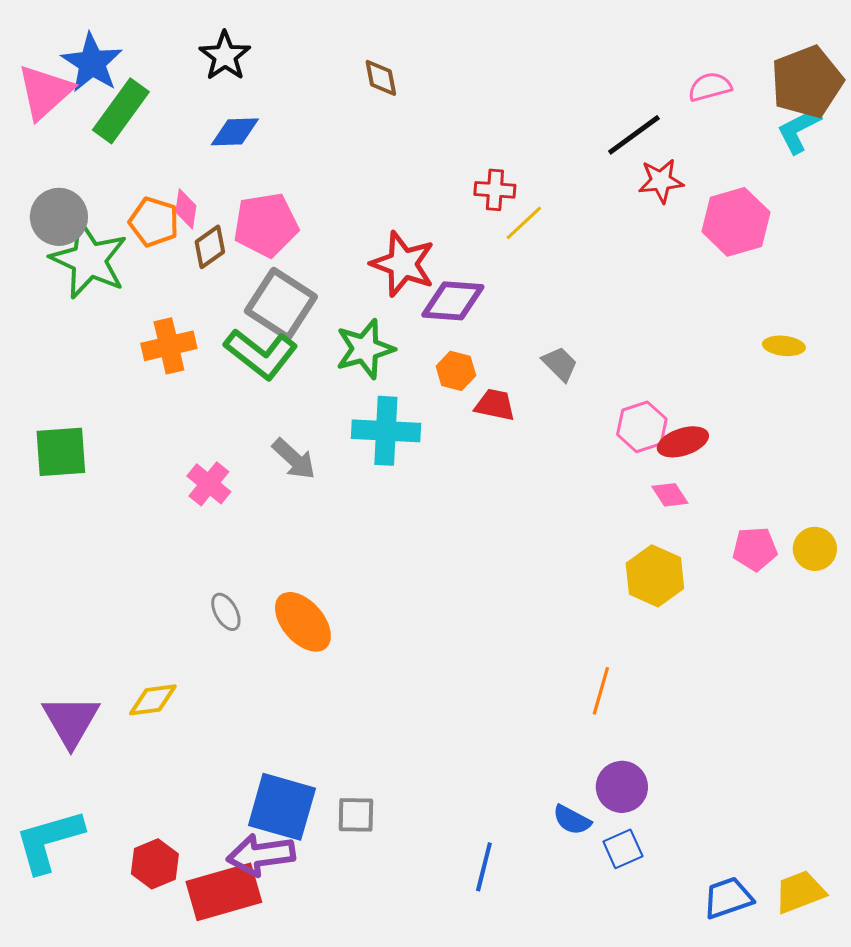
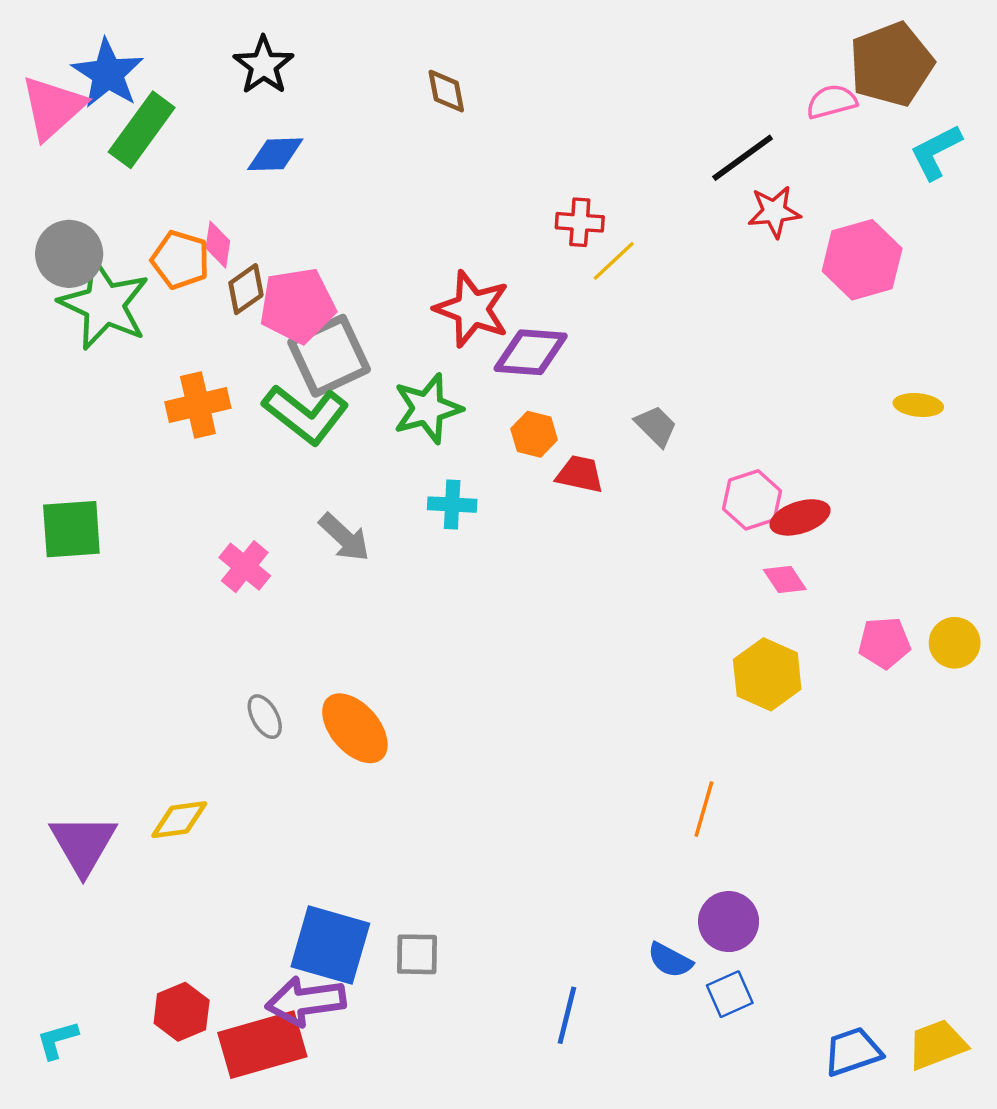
brown pentagon: (807, 82) -> (891, 64), moved
pink pentagon: (266, 225) -> (298, 305), moved
gray square: (281, 304) -> (329, 356), turned 32
cyan cross: (386, 431) -> (452, 505), size x0.6
cyan L-shape: (49, 841) -> (57, 1040), moved, size x0.5

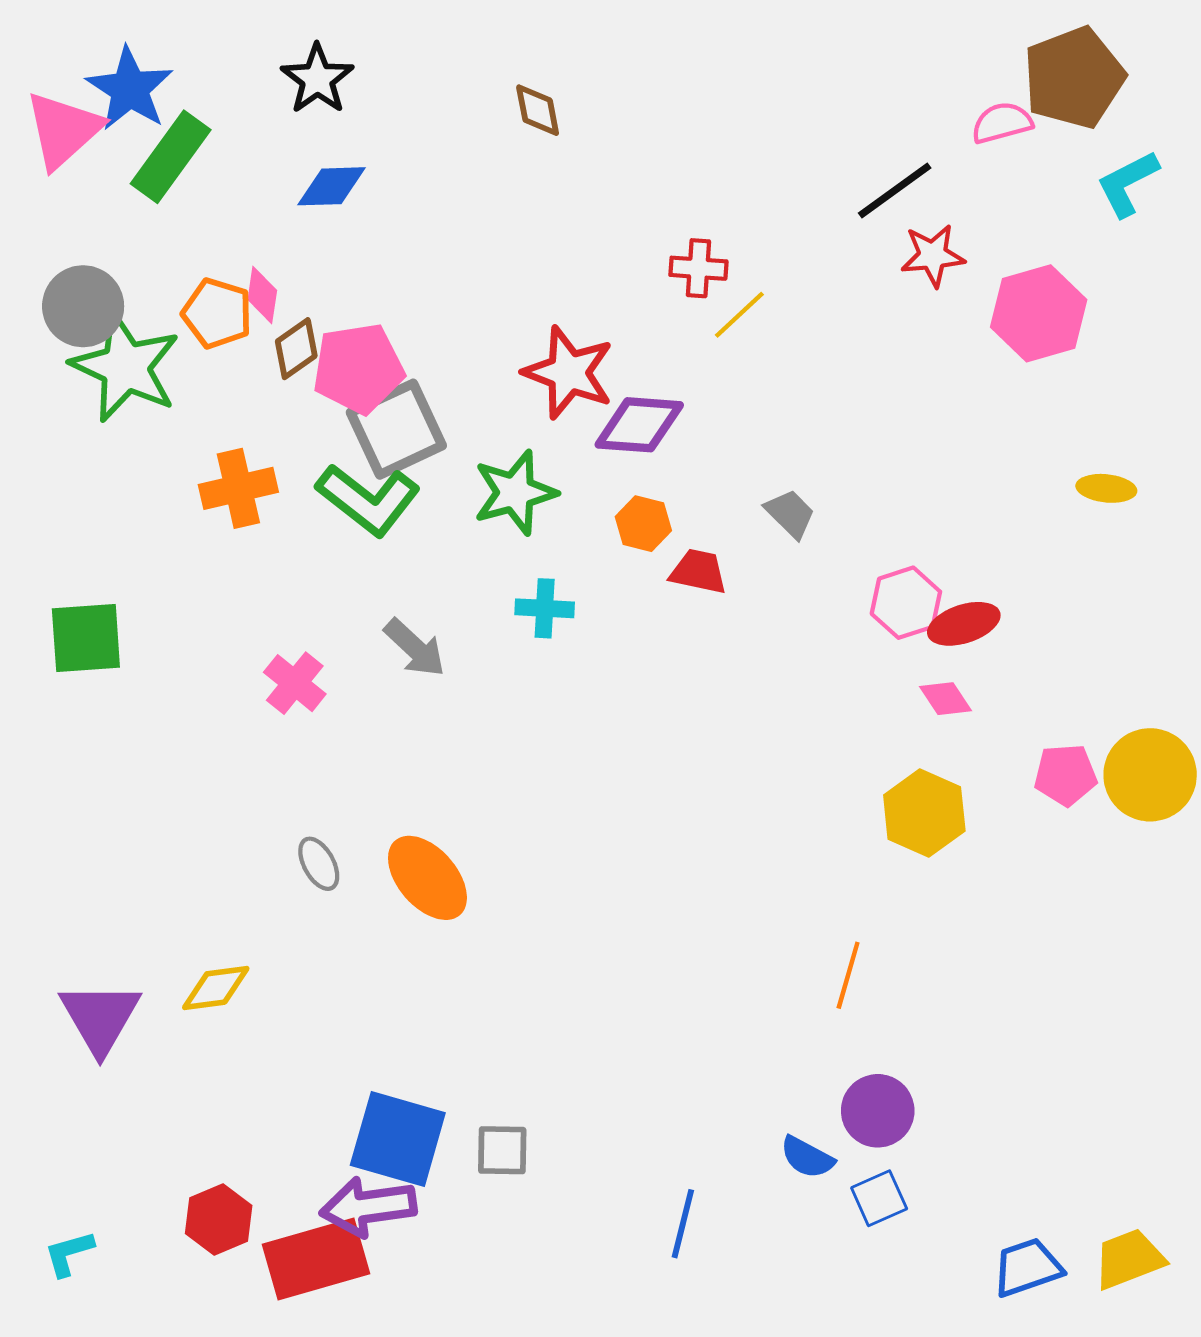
yellow circle: (955, 643) -> (1150, 775), size x1.5

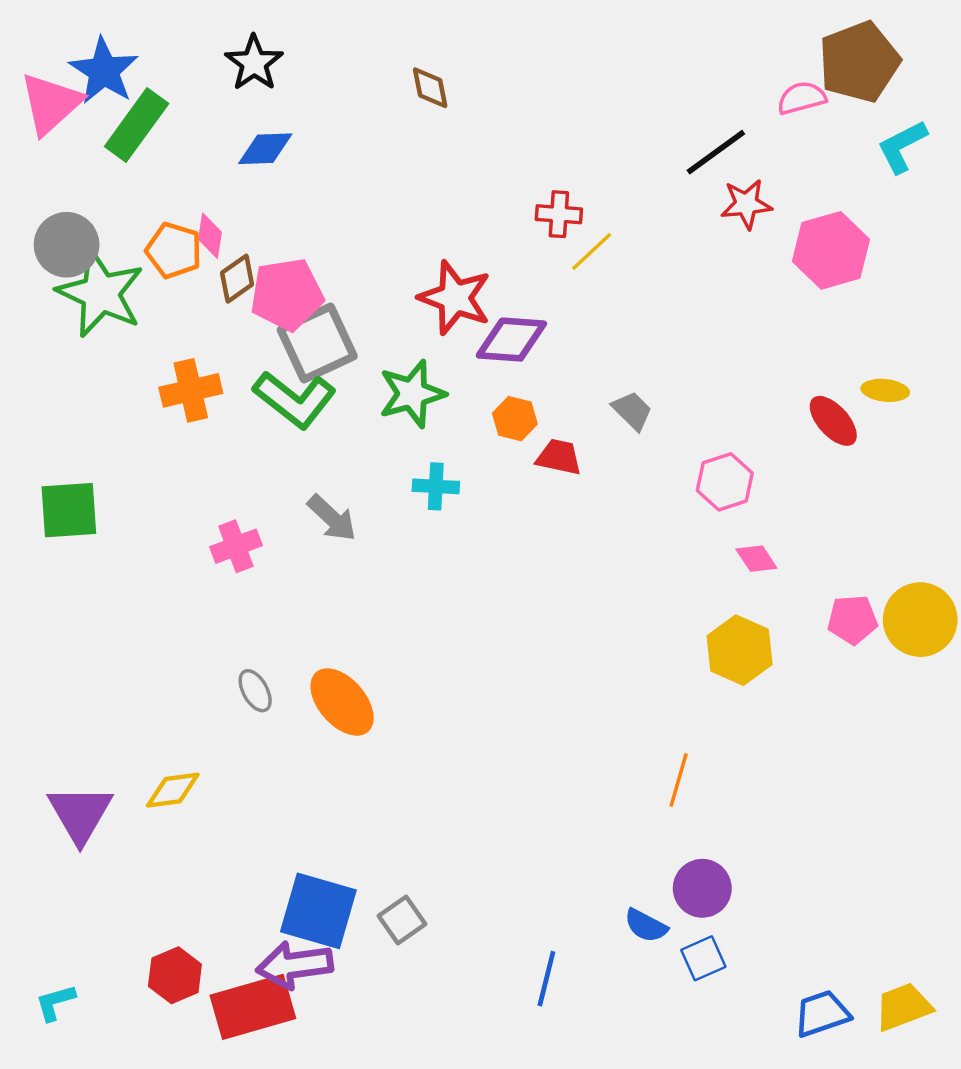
red ellipse: (964, 624) -> (833, 421), moved, turned 66
pink cross: (295, 683) -> (236, 546), turned 30
gray square: (502, 1150) -> (402, 920), turned -36

